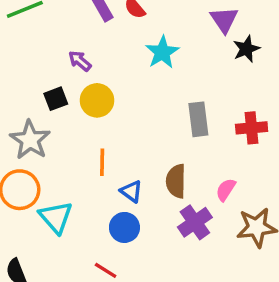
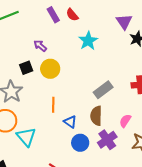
gray rectangle: (198, 119) -> (103, 90), moved, turned 60
blue circle: (124, 227) -> (80, 143), moved

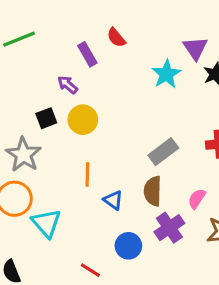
purple rectangle: (53, 15) -> (87, 54), moved
cyan star: (88, 41) -> (166, 74), moved
blue circle: (80, 143) -> (128, 246), moved

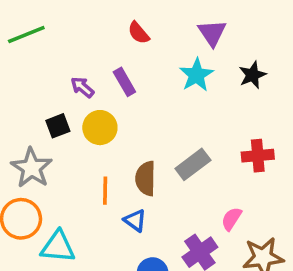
purple triangle: (195, 48) -> (212, 33), moved
purple rectangle: (87, 54) -> (124, 82), moved
brown semicircle: (153, 191) -> (146, 178), moved
cyan triangle: (46, 223) -> (58, 247), turned -44

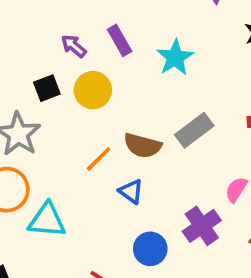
cyan star: (196, 75) -> (175, 58), moved
brown semicircle: (146, 178) -> (143, 146), turned -76
orange line: (105, 191) -> (99, 159), turned 44

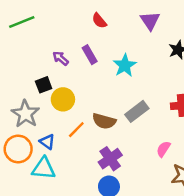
yellow circle: (93, 90) -> (63, 99), moved
blue triangle: (131, 191) -> (47, 142), moved
purple cross: (202, 226) -> (110, 159), moved

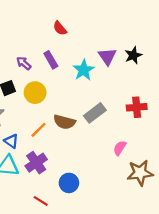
purple triangle: (150, 21) -> (107, 56), moved
yellow circle: (63, 99) -> (35, 93), moved
purple cross: (110, 159) -> (36, 163), moved

